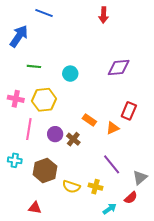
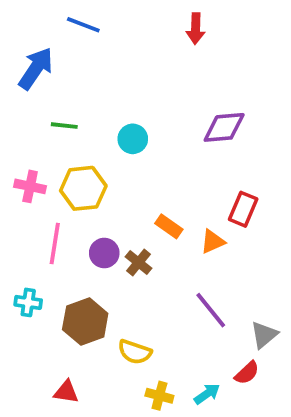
yellow cross: (95, 187) -> (159, 396), moved

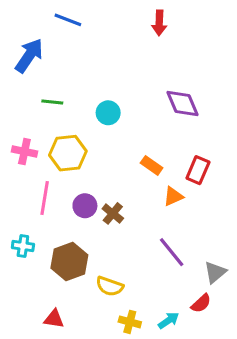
purple diamond: (224, 127) -> (182, 103), turned 72
orange rectangle: (169, 226) -> (152, 165), moved

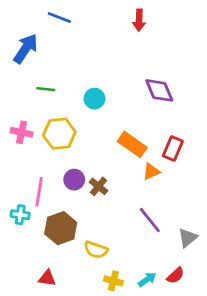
orange rectangle: (152, 165) -> (132, 144), size x1.5
pink line: (45, 198) -> (39, 192), moved
red semicircle: (201, 303) -> (175, 275), moved

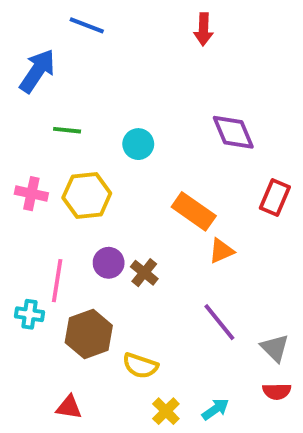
red rectangle: (173, 149) -> (275, 197), moved
gray triangle: (188, 238) -> (275, 348), turned -35
red semicircle: (175, 275) -> (277, 391), moved, turned 42
yellow cross: (113, 281) -> (166, 411), turned 30

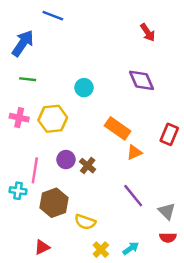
red arrow: (204, 29) -> (148, 32), moved, turned -36
green line: (67, 130) -> (28, 79), moved
red rectangle: (275, 197) -> (169, 134), moved
red triangle: (69, 407) -> (42, 247), turned -35

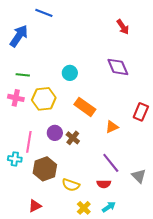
green line: (28, 79) -> (23, 75), moved
orange rectangle: (118, 128) -> (85, 107), moved
red semicircle: (168, 238) -> (104, 184), moved

